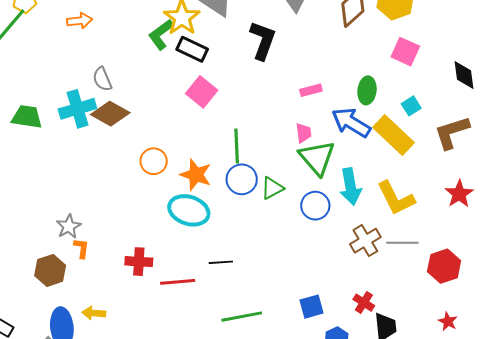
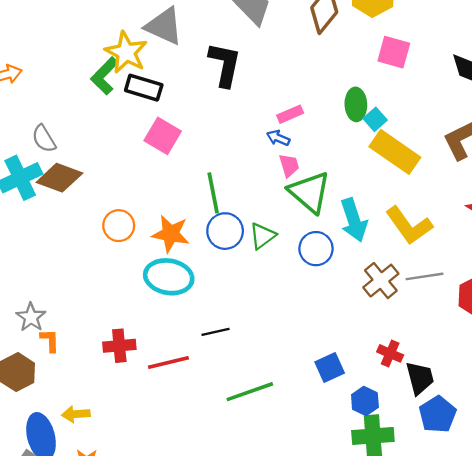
cyan square: (411, 106) -> (375, 119), moved
blue arrow: (351, 123) -> (278, 138), moved, size x0.5

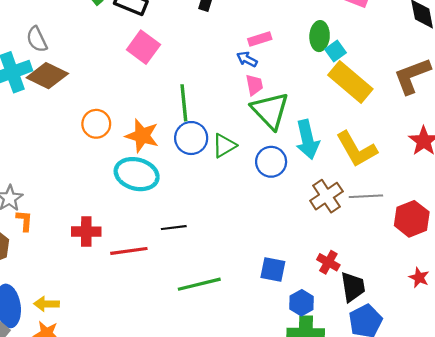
blue square: (330, 367) -> (273, 270), turned 30
yellow arrow: (76, 414) -> (47, 304), moved

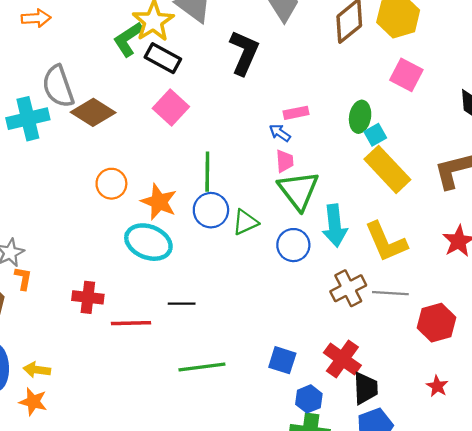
gray semicircle: (37, 39) -> (58, 86), size x1.5
brown diamond: (47, 76) -> (93, 112), moved
red cross: (328, 262) -> (342, 359), size x1.5

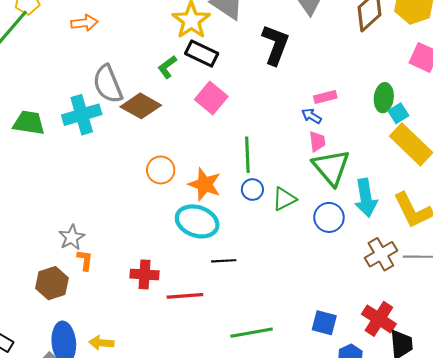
green L-shape: (128, 39) -> (167, 67), moved, size x0.7
blue circle: (211, 210) -> (252, 189), size x0.7
black line: (182, 304) -> (224, 261), moved

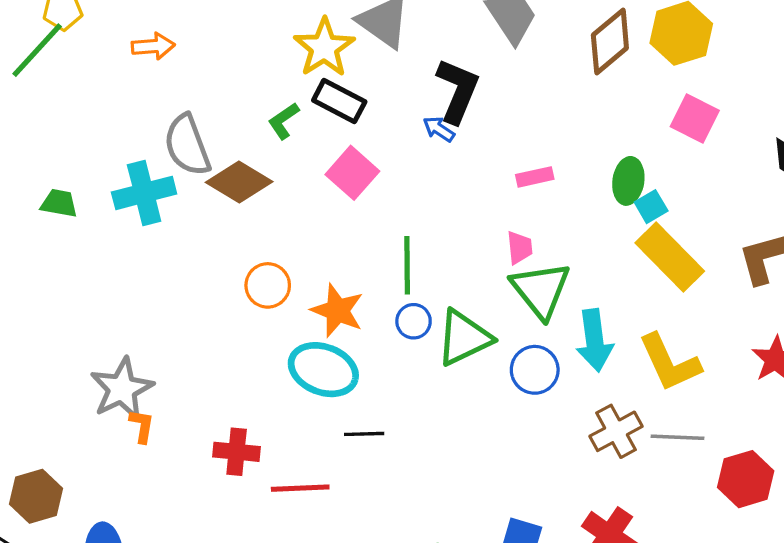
blue arrow: (312, 116) -> (439, 129), moved
green trapezoid: (29, 123) -> (59, 203), size x0.7
green triangle: (284, 199) -> (464, 338), size x1.5
gray star: (72, 237) -> (122, 389), size x1.5
brown hexagon: (52, 283) -> (36, 496), moved

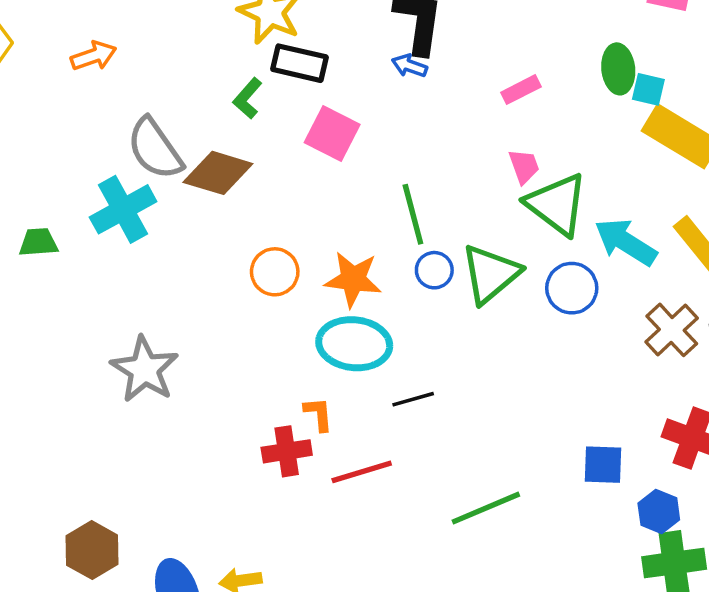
cyan square: (651, 207) -> (648, 89), turned -32
cyan arrow: (595, 340) -> (626, 242), turned 144
gray star: (122, 389) -> (145, 369), moved
orange L-shape: (142, 426) -> (319, 414), moved

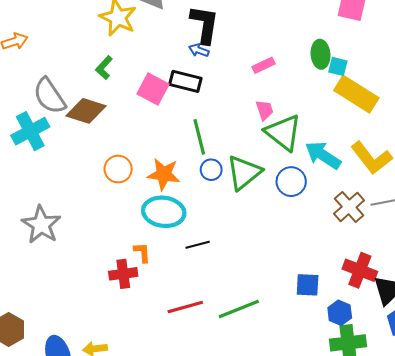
black rectangle: (299, 63) -> (185, 81), moved
red line: (362, 472) -> (185, 307), moved

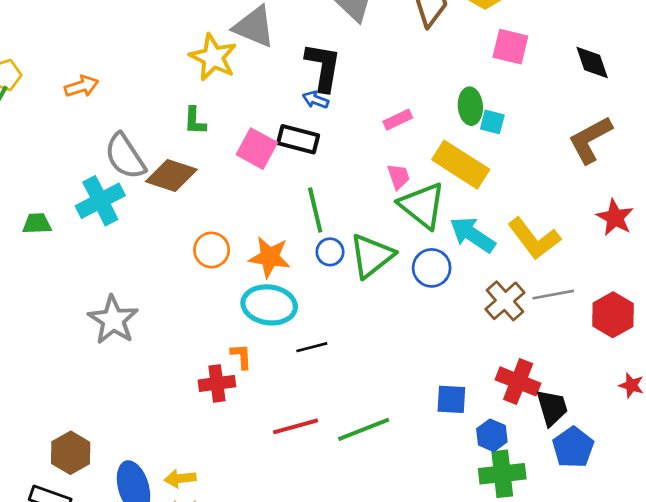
green L-shape: (104, 68) -> (195, 121), turned -40
yellow rectangle: (356, 94) -> (461, 165), moved

